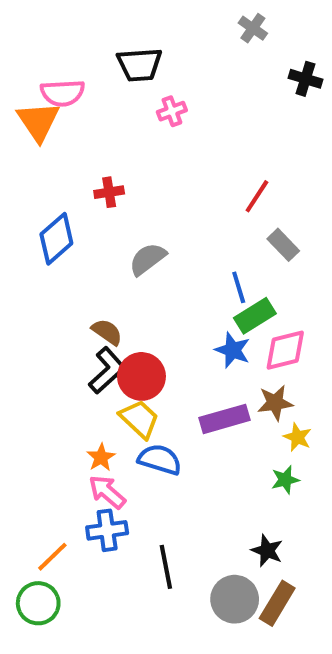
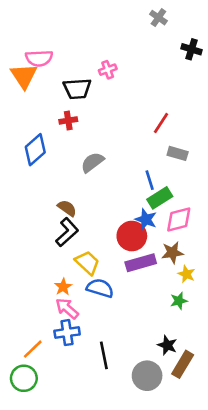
black trapezoid: (139, 65) -> (77, 89), moved
gray rectangle: (283, 245) -> (178, 153), turned -30
red circle: (141, 376) -> (132, 236), moved
brown rectangle: (277, 603) -> (183, 364), moved

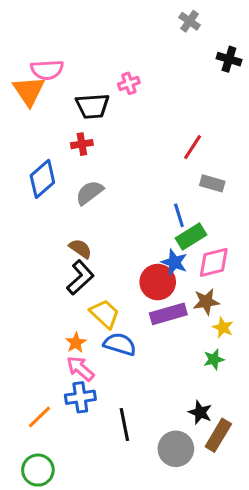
gray semicircle: (92, 162) -> (89, 193), moved
green circle: (24, 378) -> (38, 470), moved

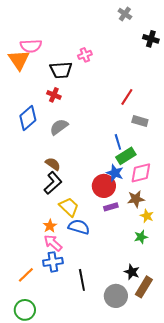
red cross: (82, 144) -> (54, 95), turned 32
purple rectangle: (168, 314) -> (111, 207), size x0.6

